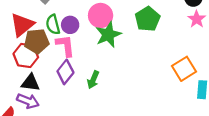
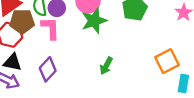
purple diamond: (65, 72) -> (48, 69), moved
green arrow: (93, 80) -> (106, 66), moved

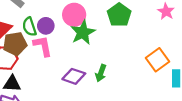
purple diamond: (48, 69) -> (74, 76), moved, turned 75

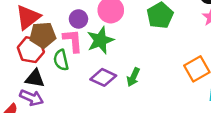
green semicircle: (29, 27) -> (61, 60), moved
green star: (83, 32) -> (100, 40), moved

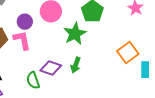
green star: (100, 40) -> (75, 34), moved
green semicircle: (61, 60) -> (33, 80), moved

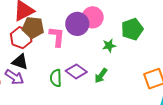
purple circle: (25, 22) -> (77, 24), moved, size x1.5
green star: (75, 34) -> (109, 46), size x0.6

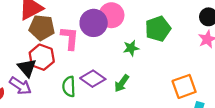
red hexagon: (21, 38) -> (42, 57), moved
black triangle: (20, 62) -> (27, 68), turned 30

